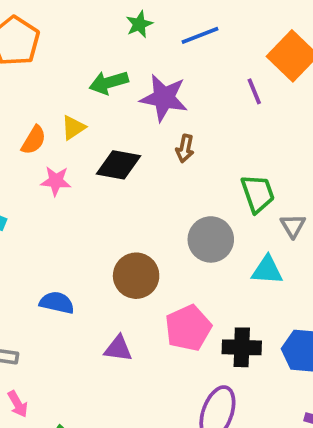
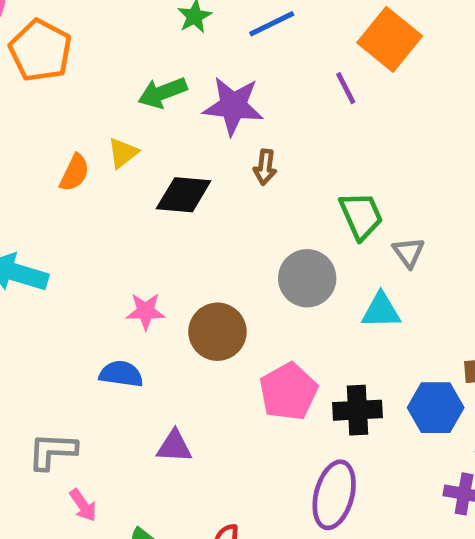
pink star: (56, 181) -> (146, 311), moved
purple triangle: (118, 348) -> (174, 447), moved

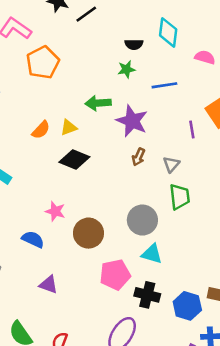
black diamond: (184, 195) -> (74, 159), moved
gray triangle: (409, 252) -> (171, 164), moved
cyan triangle: (381, 311) -> (152, 254), moved

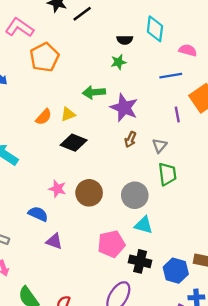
blue line: (164, 85) -> (171, 76), moved
brown circle: (88, 233) -> (89, 193), moved
purple triangle: (49, 285) -> (54, 241), moved

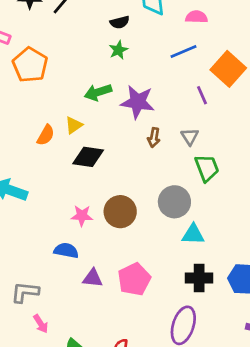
pink pentagon: (111, 244) -> (134, 279), moved

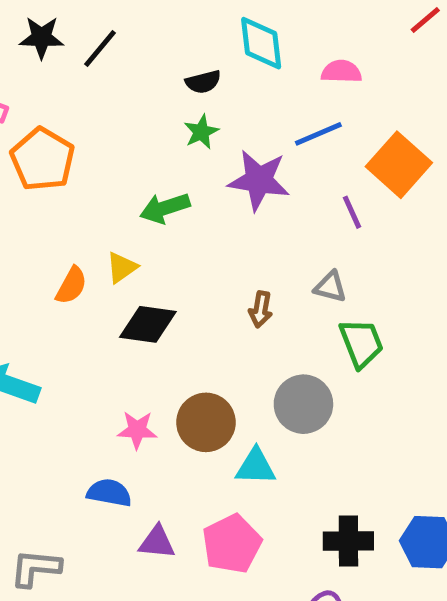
purple star: (138, 102) -> (259, 180), moved
gray triangle: (190, 137) -> (330, 287), turned -42
brown arrow: (154, 138) -> (261, 309), moved
cyan triangle: (193, 234) -> (256, 467), moved

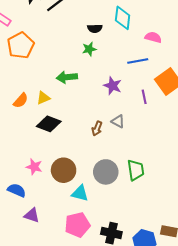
purple star: (259, 180) -> (113, 86), moved, size x0.7
gray triangle: (330, 287) -> (118, 121), moved
green trapezoid: (361, 343) -> (136, 170), moved
pink pentagon: (232, 544) -> (77, 225), moved

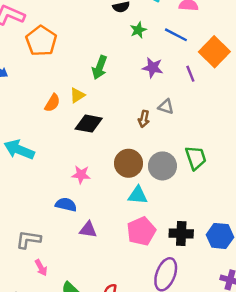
green star: (89, 49) -> (138, 30), moved
blue line: (138, 61) -> (176, 35), turned 48
green arrow: (67, 77) -> (100, 67), turned -54
brown circle: (64, 170) -> (129, 163), moved

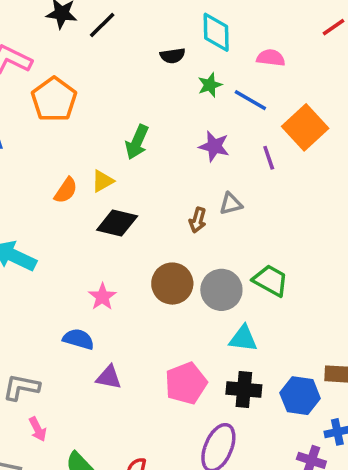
green star: (138, 30) -> (210, 85), moved
gray triangle: (166, 107) -> (231, 204), turned -35
green trapezoid: (196, 158) -> (270, 280), turned -45
pink star: (81, 175) -> (102, 297), turned 30
cyan triangle: (138, 195) -> (243, 339), moved

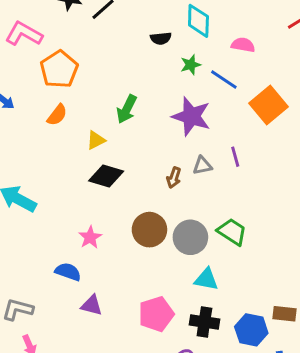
purple star: (214, 146) -> (191, 116), size x1.5
purple line: (269, 158) -> (235, 157), moved
orange semicircle: (66, 190) -> (57, 115), moved

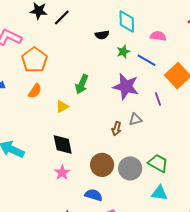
purple line: (235, 157) -> (158, 99), moved
black diamond: (106, 176) -> (63, 145), moved, turned 65
blue semicircle: (68, 272) -> (94, 195), moved
cyan triangle: (206, 279) -> (160, 193), moved

